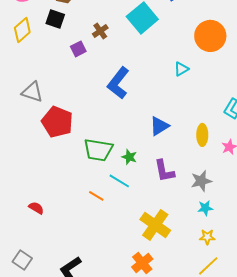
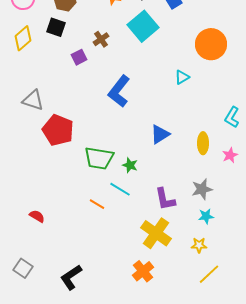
purple L-shape: (164, 171) -> (165, 199), moved
yellow star: (207, 237) -> (199, 245), moved

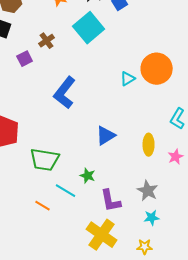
orange circle: (211, 44) -> (157, 69), moved
green star: (130, 165) -> (88, 176), moved
gray star: (202, 189) -> (148, 191), turned -30

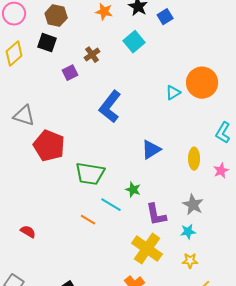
cyan square: (89, 28) -> (134, 42), size x0.7
cyan star: (152, 218) -> (188, 232), moved

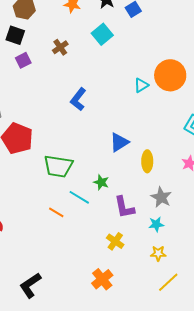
purple square: (70, 73) -> (23, 60), moved
blue L-shape: (110, 107) -> (78, 99), size x0.7
yellow ellipse: (194, 159) -> (147, 161), moved
yellow cross: (147, 249) -> (115, 241), size x0.6

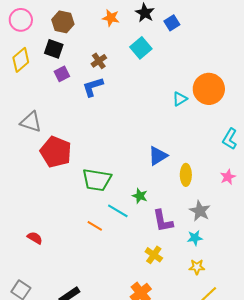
blue L-shape: (78, 99) -> (93, 87), moved, turned 35

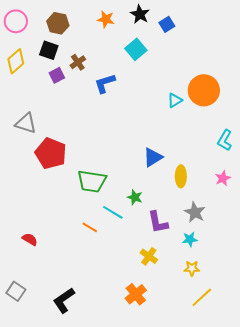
brown cross: (99, 61) -> (78, 62), moved
blue L-shape: (93, 87) -> (105, 83), moved

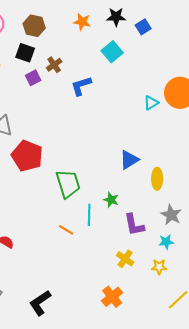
black star: (140, 14) -> (116, 17), turned -30
green trapezoid: (92, 181) -> (68, 184), turned -116
cyan line: (113, 212) -> (89, 215), turned 60
yellow star: (192, 268) -> (159, 267), moved

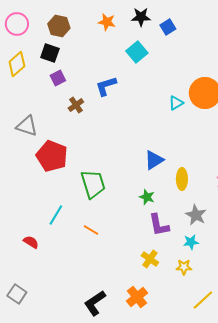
brown cross: (54, 65) -> (76, 105), moved
green star: (111, 200) -> (147, 197), moved
cyan line: (89, 215) -> (56, 215), moved, turned 30
black L-shape: (40, 303) -> (95, 303), moved

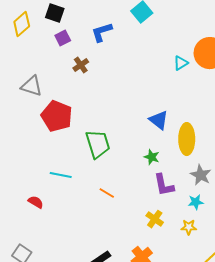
blue L-shape: (106, 86) -> (102, 32), moved
blue triangle: (154, 160) -> (159, 120), turned -50
yellow ellipse: (182, 179) -> (187, 139), size x1.4
cyan line: (56, 215) -> (61, 175), turned 70
orange line: (91, 230) -> (107, 193), moved

